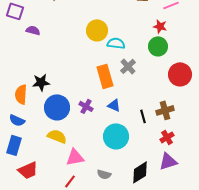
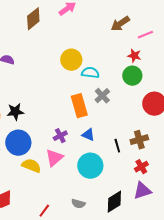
purple cross: (86, 106) -> (60, 136), turned 32
blue circle: (57, 107) -> (18, 143), moved
pink triangle: (75, 157) -> (54, 158), moved, turned -30

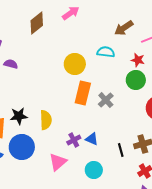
cyan semicircle: (90, 73) -> (106, 52), moved
orange rectangle: (79, 106) -> (83, 93), moved, turned 30
purple cross: (60, 136) -> (74, 140), moved
yellow semicircle: (31, 166) -> (46, 120), moved, turned 66
cyan circle: (90, 166) -> (94, 170), size x0.7

